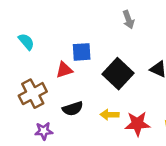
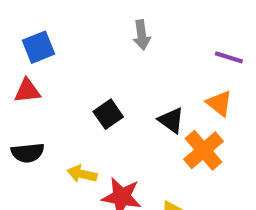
blue square: (82, 52) -> (39, 47), moved, turned -30
black square: (118, 74) -> (108, 114), size x0.6

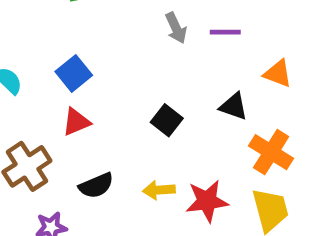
purple line: (229, 57) -> (225, 32), moved
orange cross: (204, 150) -> (271, 152), moved

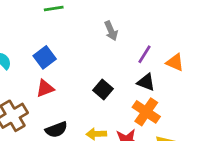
purple line: (225, 32) -> (144, 54), moved, turned -60
orange cross: (271, 152) -> (146, 112), moved

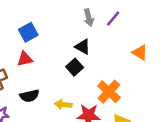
purple line: (144, 54) -> (113, 19), moved
black triangle: (146, 82) -> (83, 47), moved

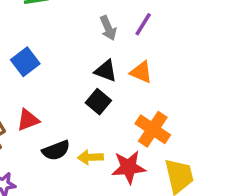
orange triangle: (140, 53) -> (141, 72), moved
red triangle: (25, 59) -> (28, 120), moved
black semicircle: (29, 96) -> (56, 150), moved

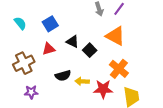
black triangle: (106, 71) -> (72, 41), moved
orange triangle: (141, 72) -> (115, 36), size x1.5
red triangle: (28, 120) -> (49, 49), moved

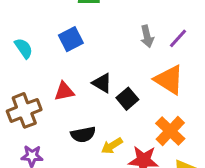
blue square: (50, 24) -> (71, 39), moved
yellow arrow: (82, 81) -> (112, 146), turned -40

